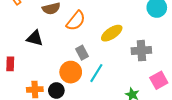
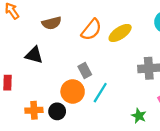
orange semicircle: (76, 21) -> (91, 30), moved
yellow ellipse: (112, 33) -> (120, 33), moved

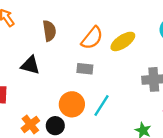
brown semicircle: (52, 23) -> (49, 31), turned -84
gray rectangle: (85, 71) -> (85, 69), moved, turned -56
orange cross: (34, 110) -> (30, 124), turned -35

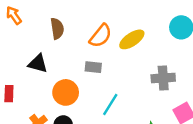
orange circle: (72, 104) -> (66, 92), moved

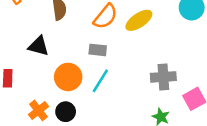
gray cross: (163, 78) -> (163, 77), moved
cyan line: (110, 105) -> (100, 81), moved

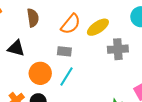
gray cross: (163, 77) -> (118, 49), moved

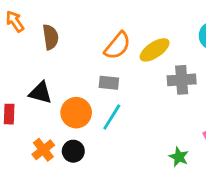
brown semicircle: (33, 18) -> (50, 37), moved
black triangle: (16, 48) -> (40, 93), moved

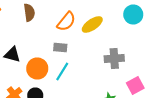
brown semicircle: (50, 37) -> (29, 12), moved
gray cross: (182, 80) -> (114, 58), moved

